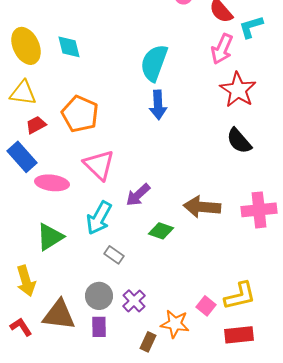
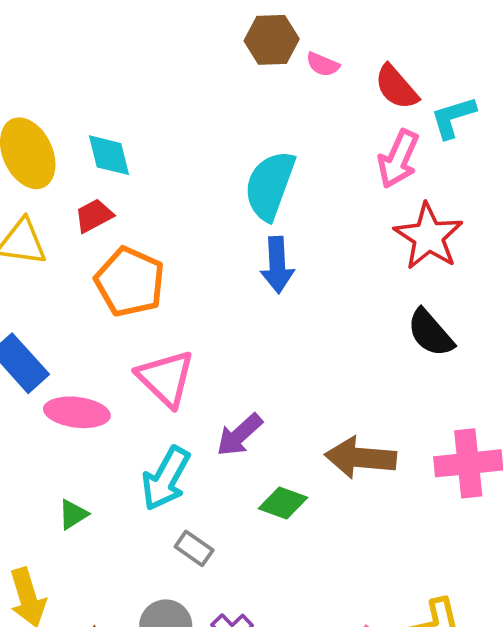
red trapezoid: (36, 125) -> (94, 216), moved
green triangle: (50, 237) -> (73, 514), size x0.6

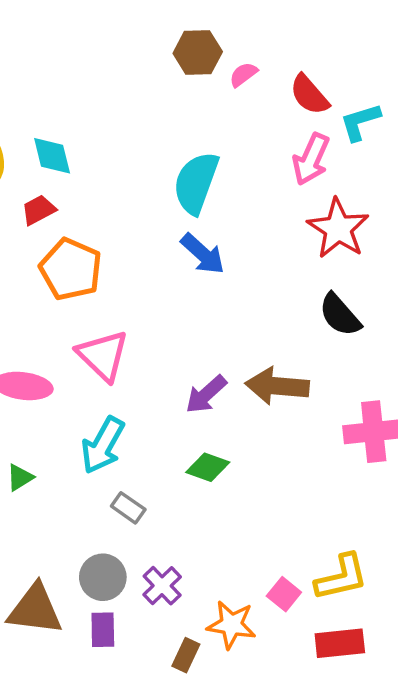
pink semicircle: (323, 64) -> (243, 74), turned 120
blue arrow: (277, 265) -> (203, 254), turned -45
purple arrow: (239, 435) -> (206, 394), moved
brown arrow: (360, 458) -> (277, 386), moved

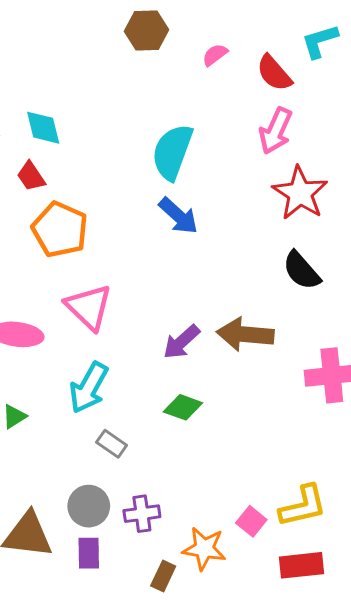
brown hexagon: (198, 52) -> (146, 30), moved
cyan L-shape: (360, 122) -> (320, 41), moved
red trapezoid: (39, 210) -> (31, 176), turned -96
purple cross: (162, 586) -> (142, 514), turned 36

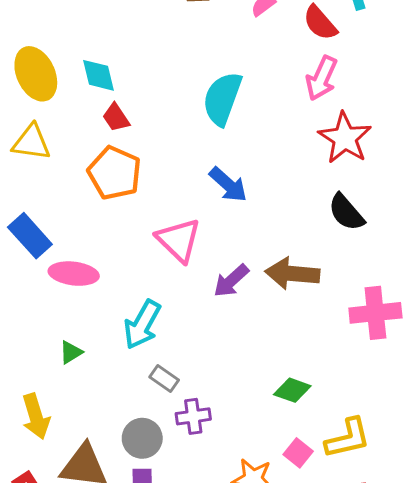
red trapezoid: (31, 176) -> (116, 118), moved
blue arrow: (178, 216) -> (228, 185), moved
pink triangle: (89, 307) -> (179, 240), moved
green diamond: (183, 407) -> (292, 390), moved
purple cross: (142, 514) -> (193, 416), moved

